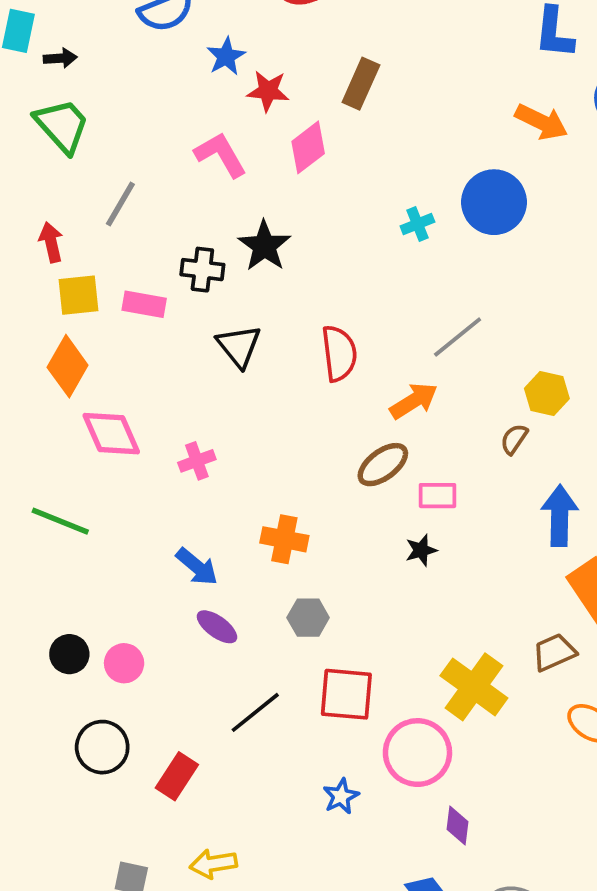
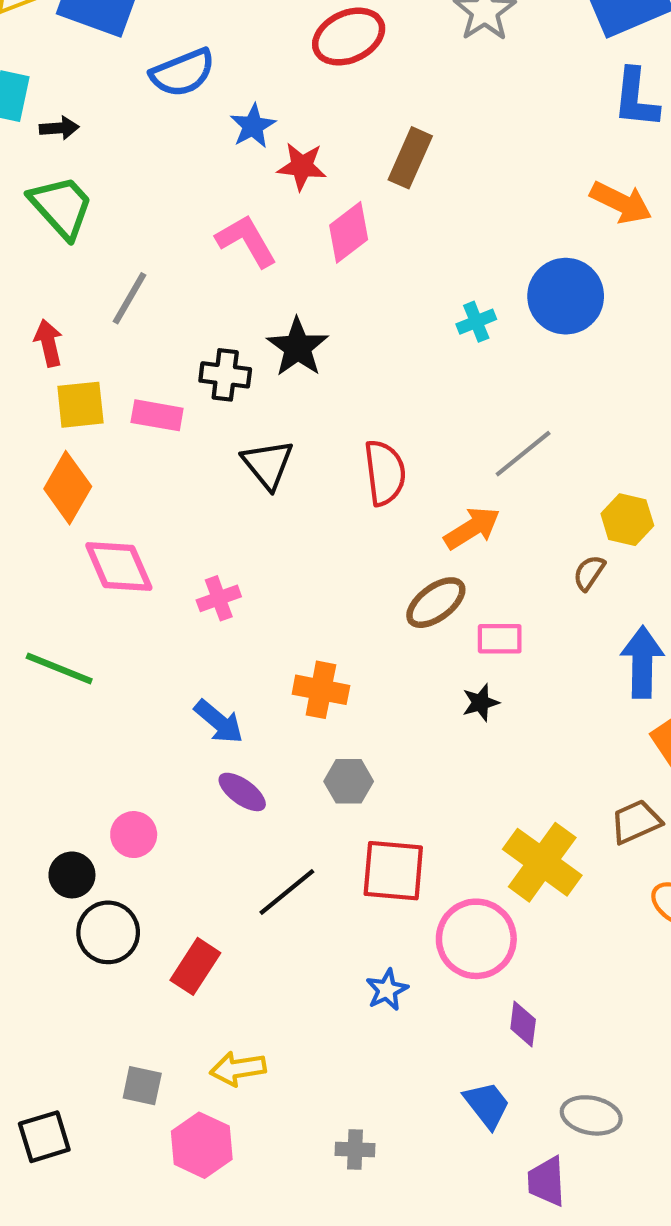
black circle: (69, 654) -> (72, 875), moved

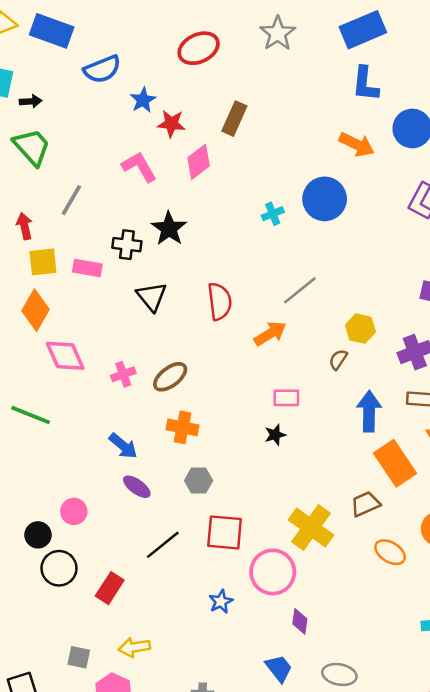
brown ellipse: (436, 603) -> (170, 377), moved

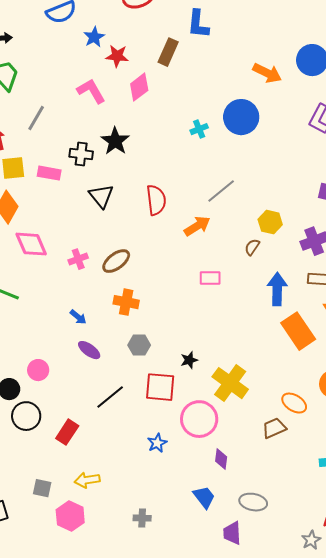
blue L-shape: (365, 84) -> (198, 24), moved
black star: (275, 435) -> (189, 360), moved
blue arrow: (123, 446) -> (78, 317), size x0.7
brown trapezoid: (365, 504) -> (274, 428), moved

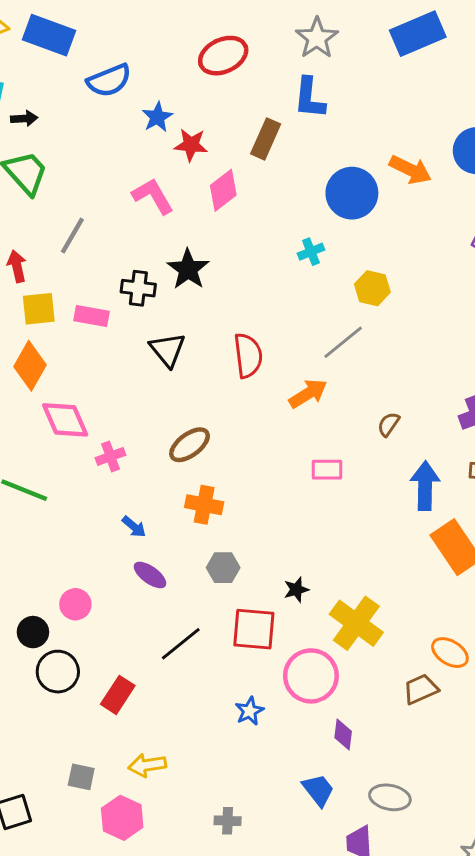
blue circle: (241, 117) -> (352, 193), moved
yellow hexagon: (270, 222) -> (372, 288), moved
pink cross: (78, 259) -> (111, 456), moved

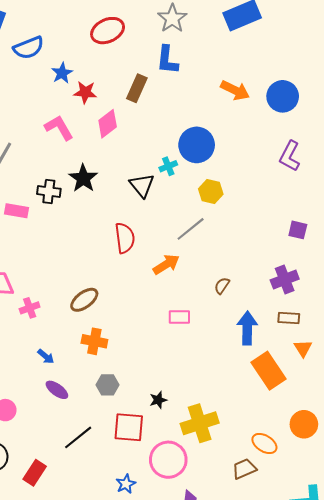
orange arrow: (410, 170) -> (235, 90), moved
blue circle: (352, 193) -> (197, 145), moved
black triangle: (168, 350) -> (142, 185), moved
yellow cross: (356, 623) -> (200, 423), turned 36

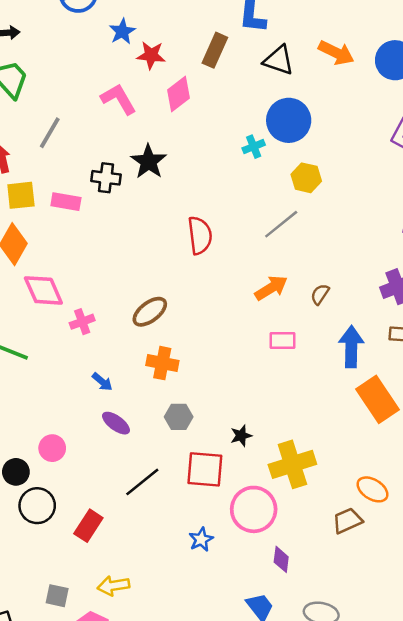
black triangle: (142, 185) -> (279, 60), moved, turned -32
orange arrow: (166, 264) -> (271, 288), moved
pink rectangle: (179, 317) -> (282, 340), moved

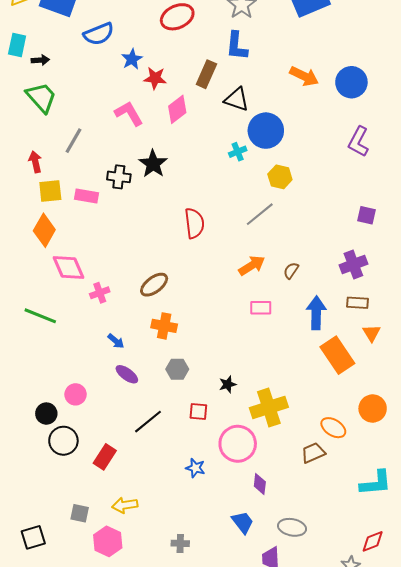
black triangle: (279, 60) -> (237, 99), moved
red square: (205, 469) -> (198, 412), size x0.6
blue star: (201, 539) -> (195, 468), turned -30

